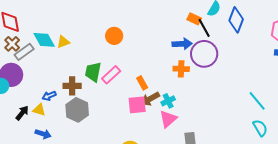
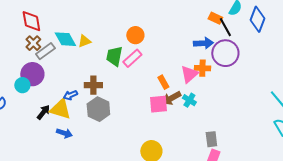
green trapezoid: (93, 72) -> (114, 56), moved
pink rectangle: (111, 75) -> (132, 58), moved
cyan cross: (168, 101) -> (189, 100), turned -32
yellow triangle: (39, 110) -> (60, 109), size x1.6
pink triangle: (168, 119) -> (189, 74), moved

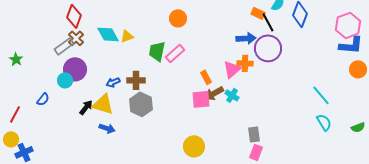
red diamond: (31, 21) -> (74, 16), turned 30
orange circle: (135, 35) -> (178, 18), moved
gray rectangle: (45, 51) -> (64, 46), moved
blue arrow: (70, 95) -> (113, 82), moved

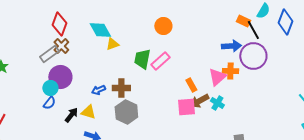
cyan diamond: (108, 34) -> (100, 30), moved
blue semicircle: (43, 99) -> (49, 103), moved
yellow triangle: (103, 104) -> (88, 112), size x0.7

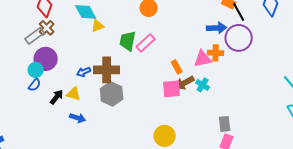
pink triangle: (217, 77) -> (203, 59), turned 30
brown cross: (121, 88) -> (107, 70), size x1.4

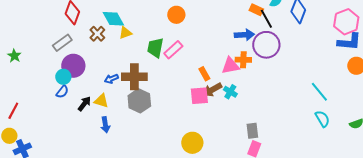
brown cross: (47, 28) -> (97, 34), moved
blue arrow: (78, 118) -> (105, 125), turned 63

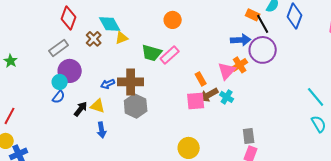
green trapezoid: (155, 48) -> (152, 53), turned -85
orange cross: (243, 60) -> (240, 65), turned -35
pink triangle: (230, 66) -> (227, 71), turned -36

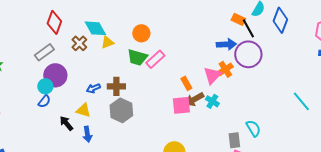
orange circle: (173, 20) -> (141, 33), moved
brown cross: (131, 82) -> (116, 86), size x0.7
black arrow: (81, 109) -> (66, 123), moved, turned -77
cyan semicircle: (319, 124) -> (253, 128), moved

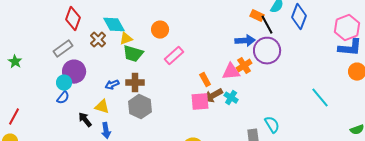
green trapezoid: (137, 57) -> (133, 54), moved
pink triangle: (212, 75) -> (231, 72), turned 42

